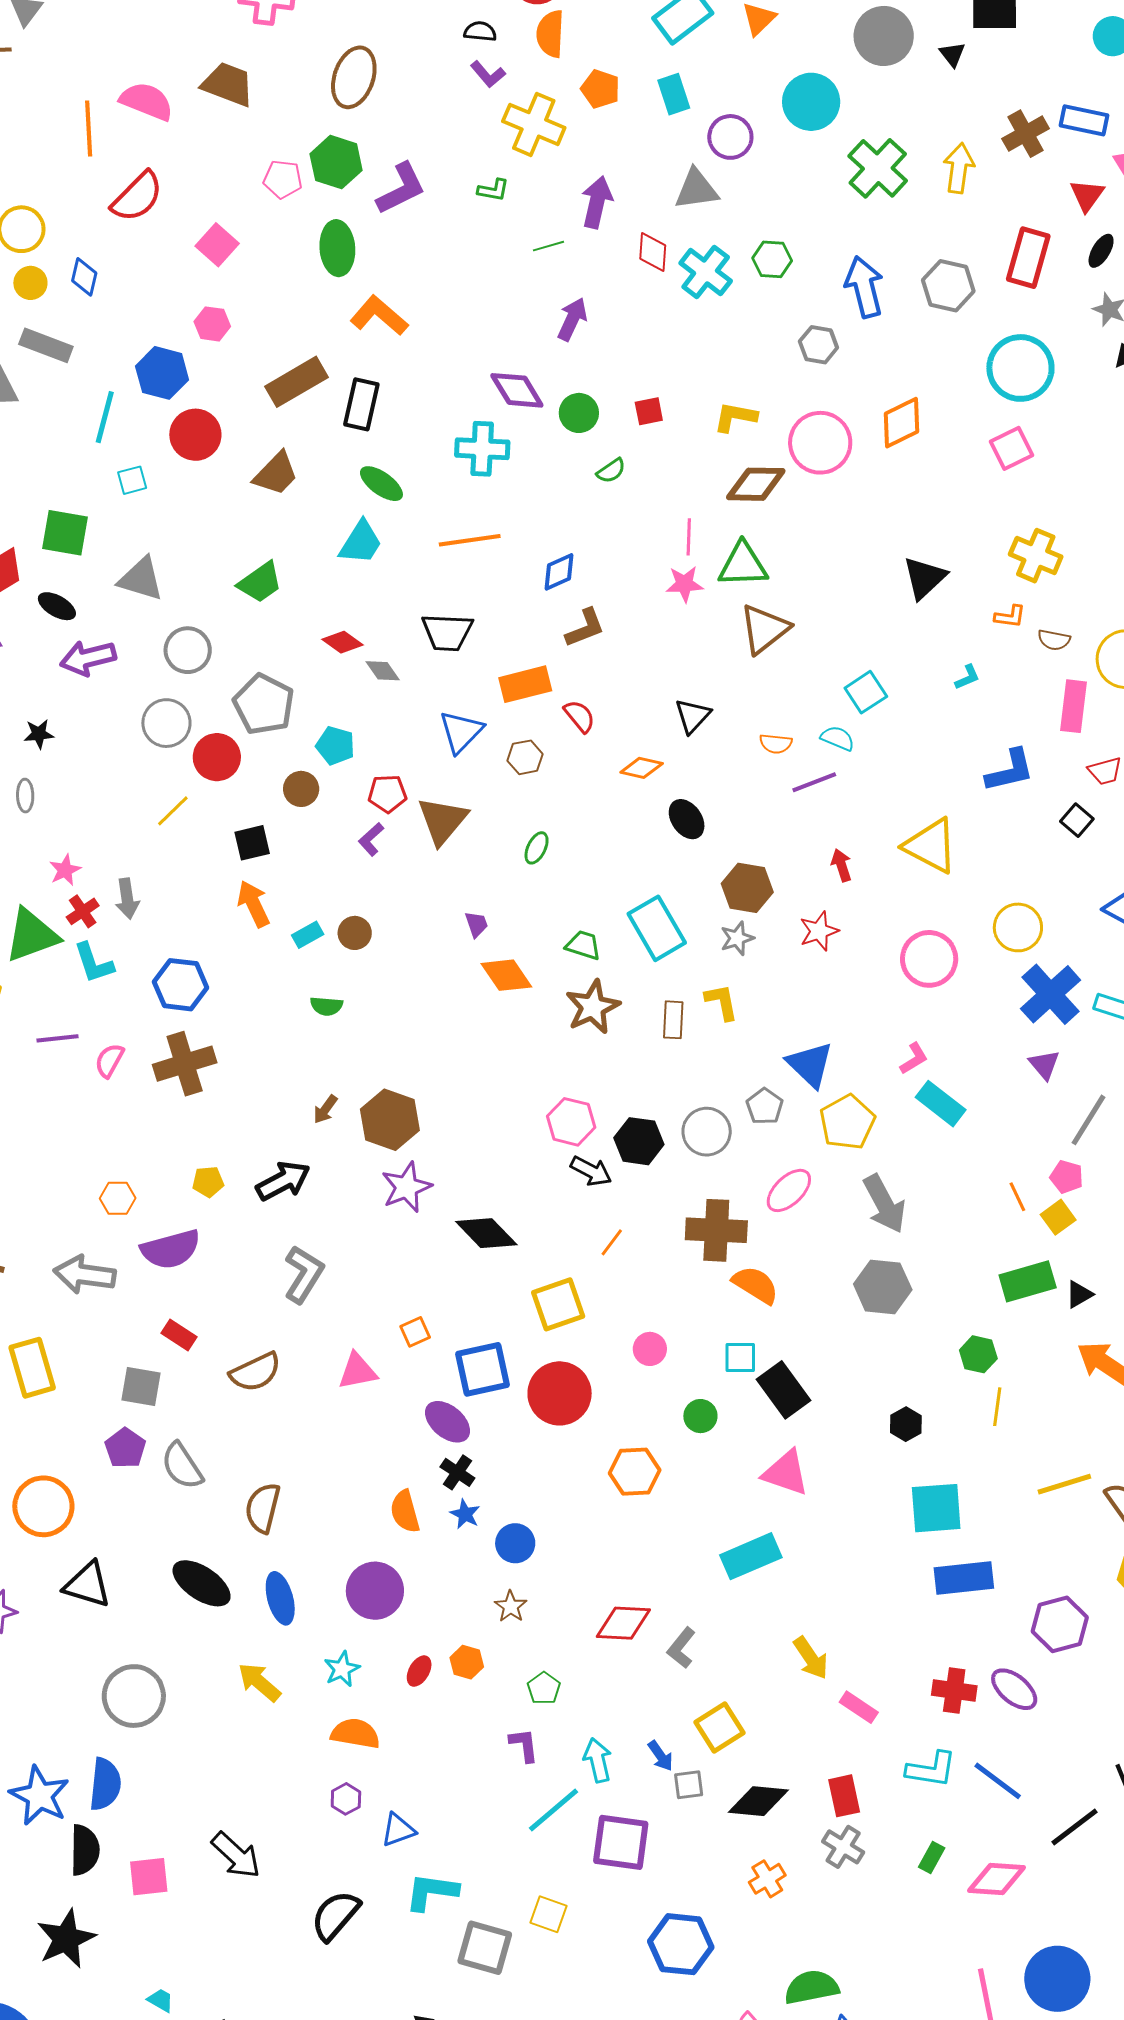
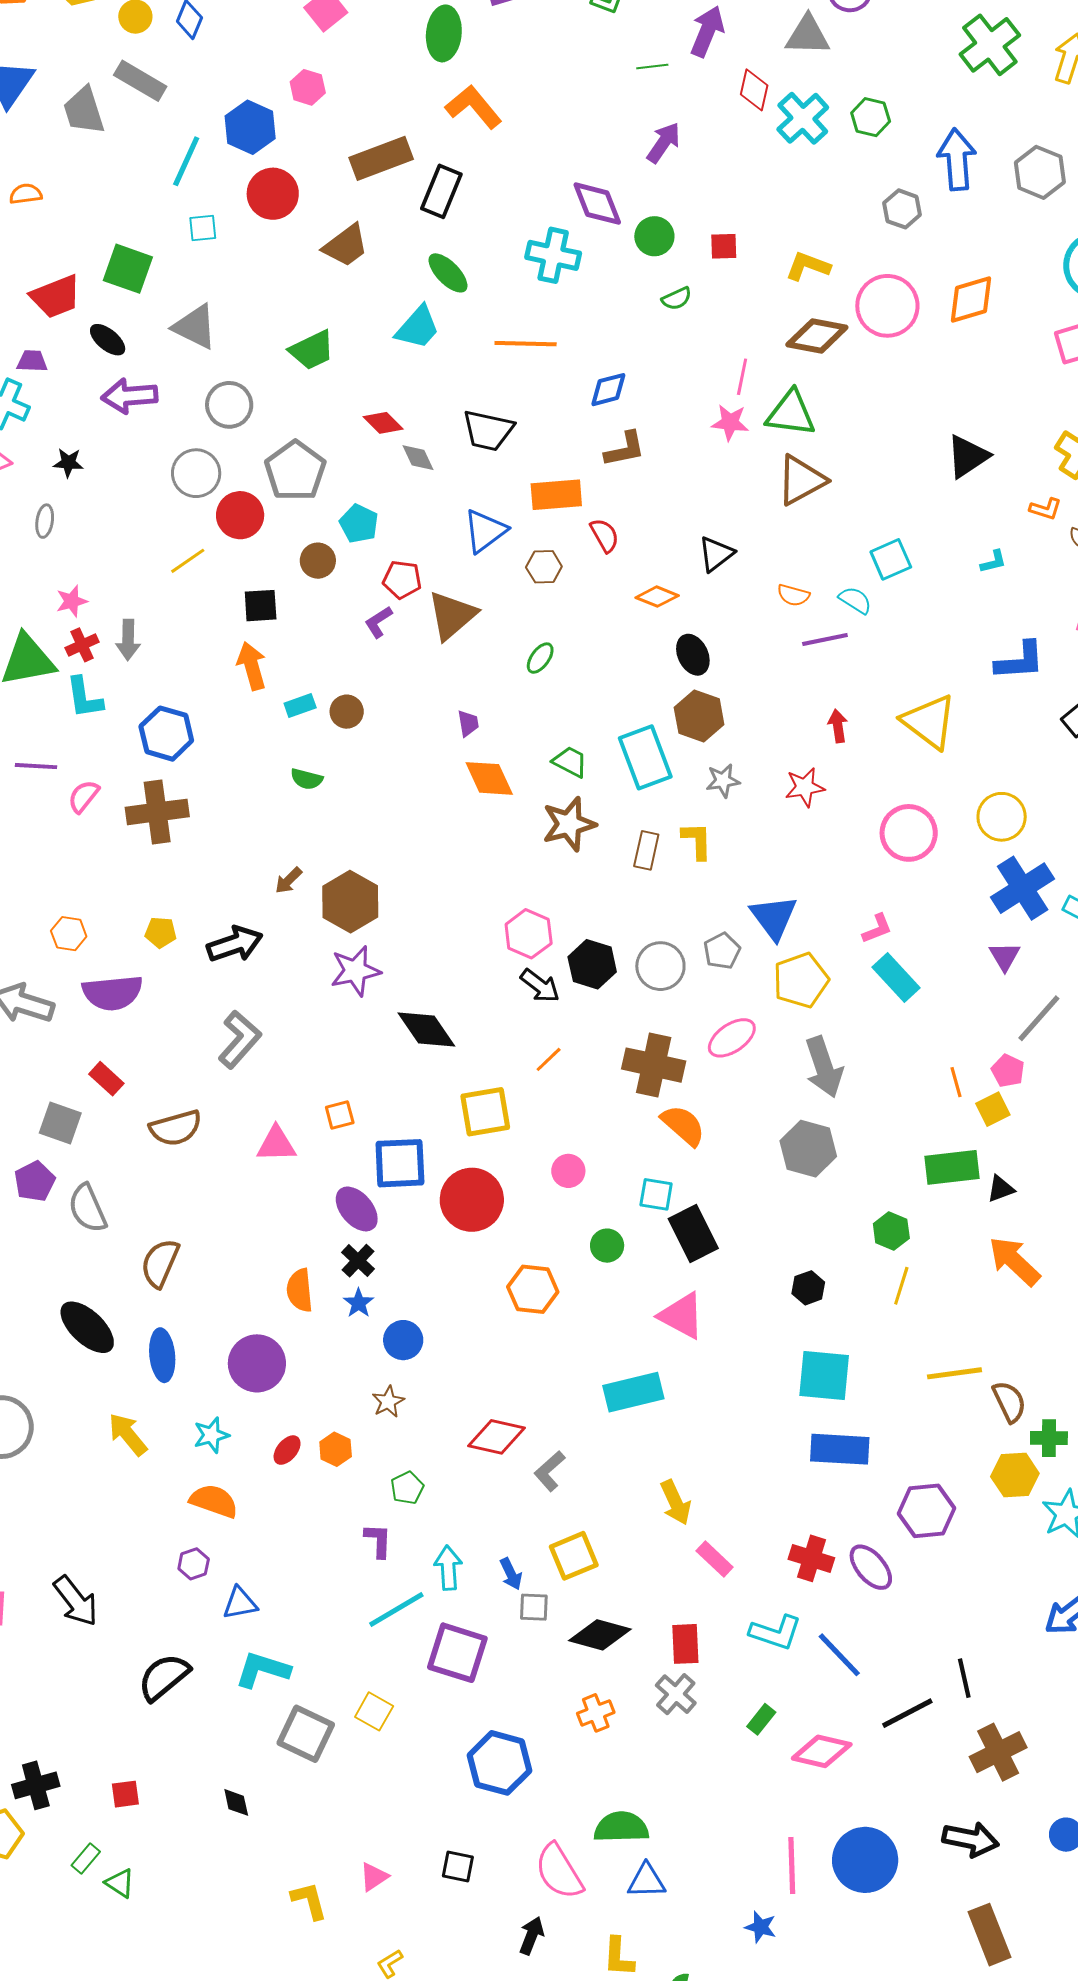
brown hexagon: (747, 888) -> (699, 716), moved

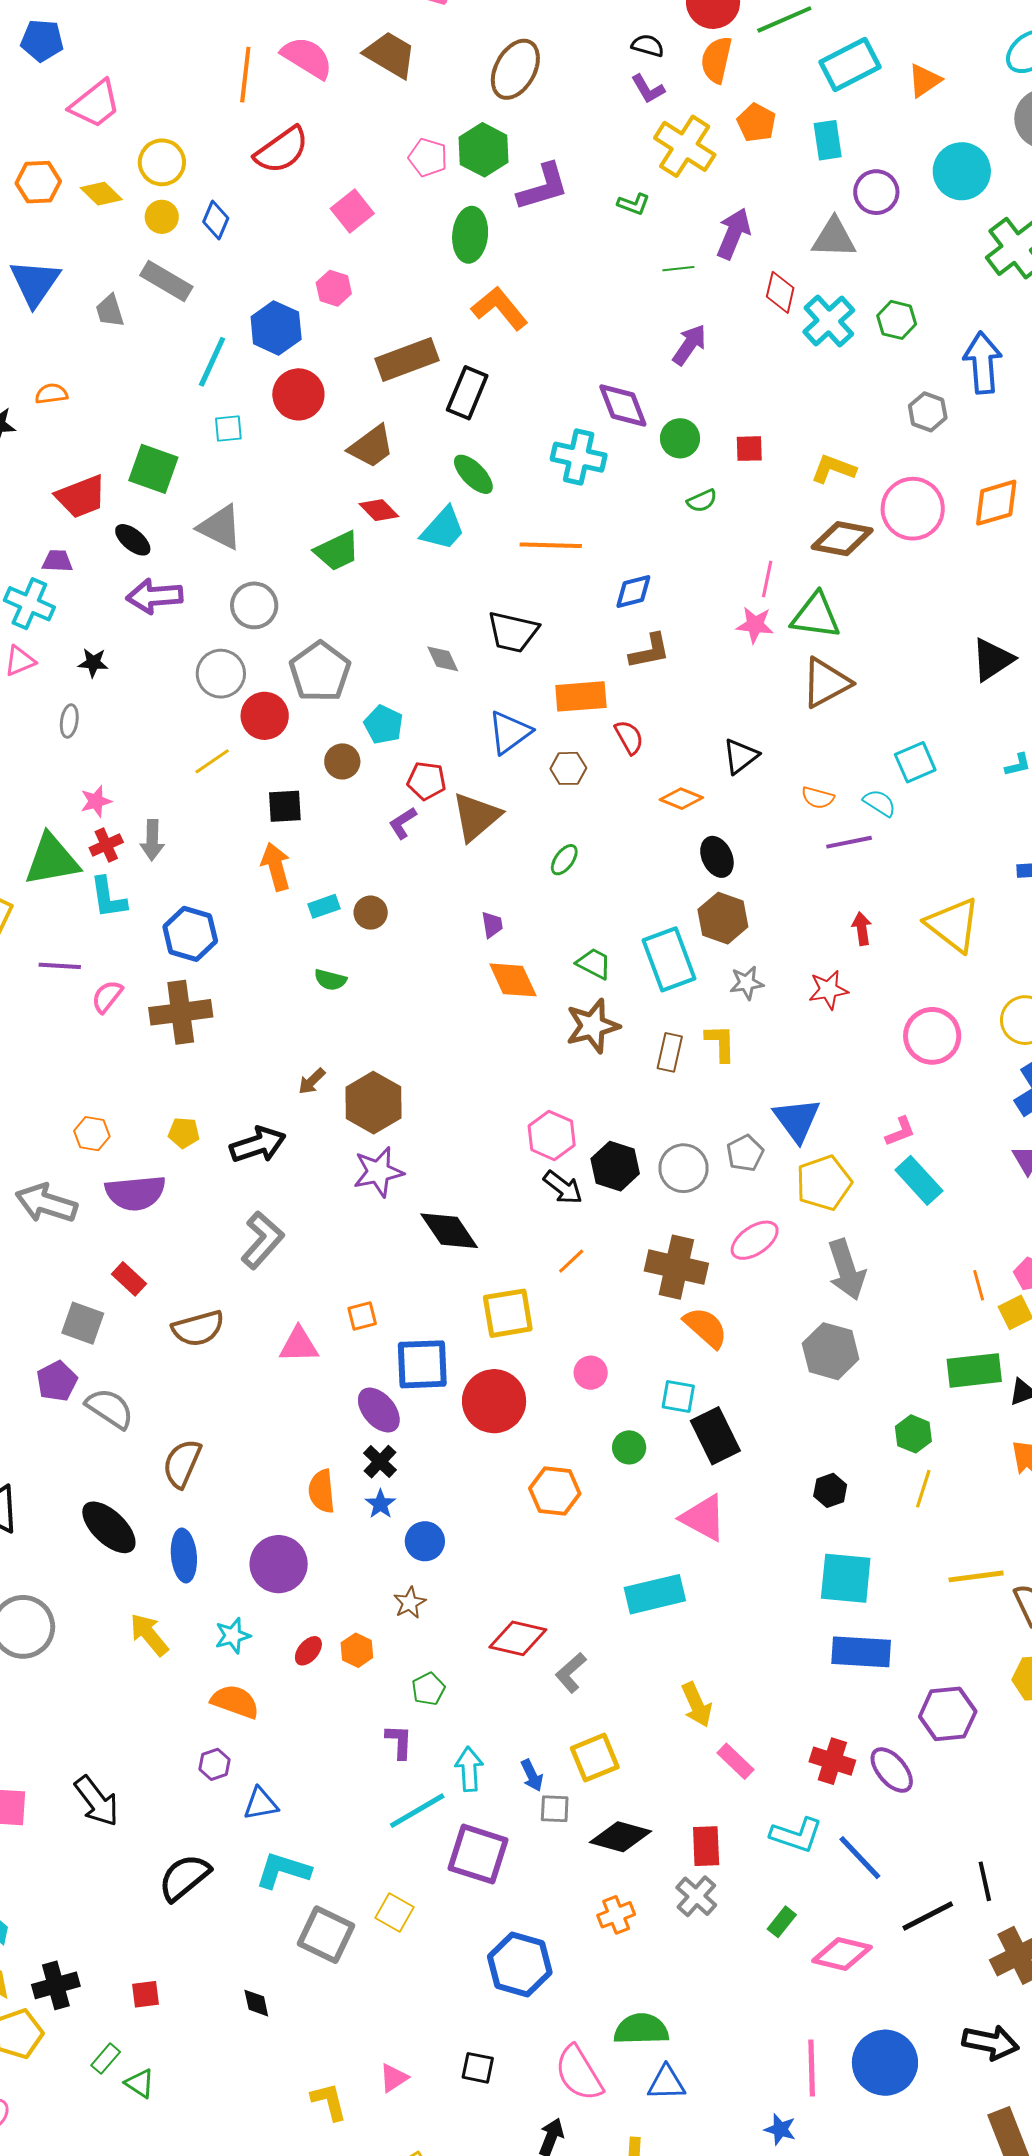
gray trapezoid: (84, 111) -> (110, 311), size x0.7
red diamond: (383, 423) -> (379, 510), moved
gray semicircle: (88, 1208) -> (110, 1408), turned 147

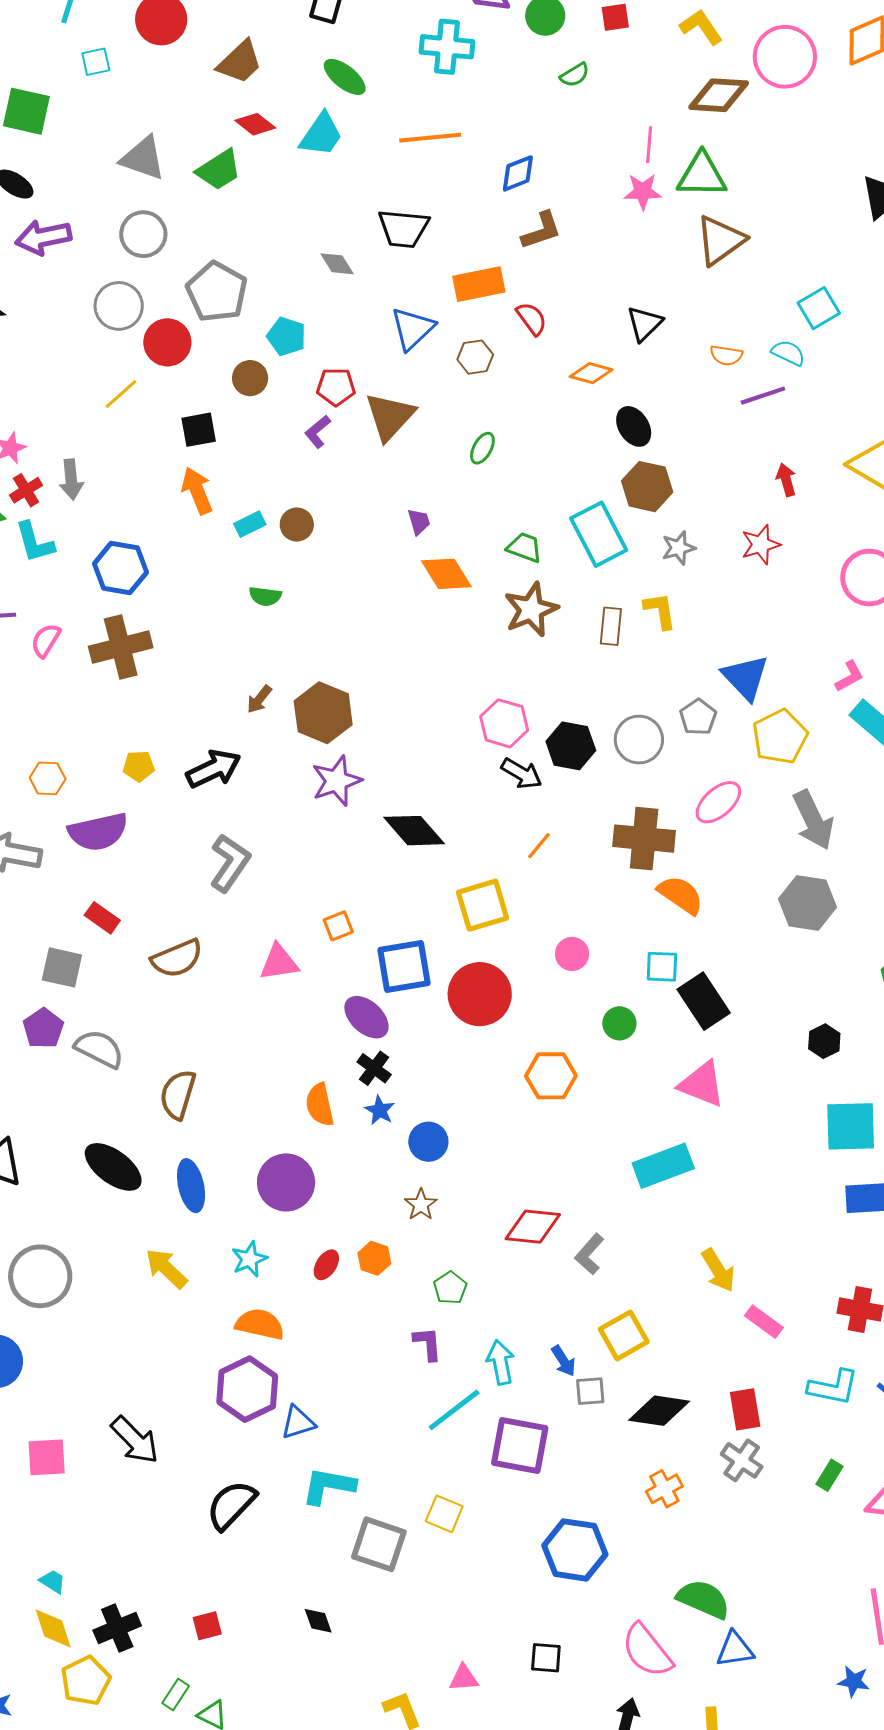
yellow L-shape: (833, 469) -> (701, 27), turned 42
gray triangle: (220, 527) -> (143, 158), moved
purple hexagon: (215, 1764) -> (247, 1389), size x2.0
green semicircle: (641, 2029) -> (703, 1599), turned 32
pink triangle: (394, 2078) -> (464, 1678), turned 36

